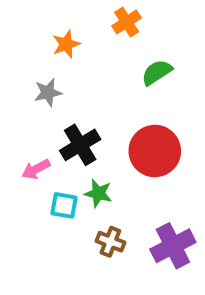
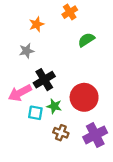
red circle: (155, 151) -> (84, 97), moved
pink arrow: (36, 169) -> (20, 93), size x1.5

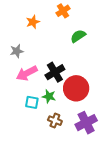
gray star: (27, 51) -> (17, 51), moved
black cross: (44, 80) -> (55, 72), moved
pink arrow: (20, 93) -> (27, 73), moved

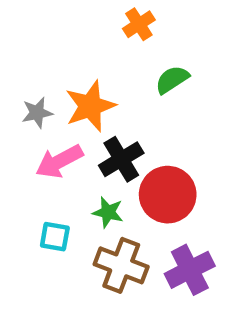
orange star: (33, 22) -> (90, 106), moved, size x1.6
cyan square: (32, 102) -> (55, 237), moved
brown cross: (55, 121) -> (121, 265), size x1.6

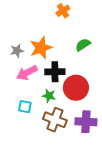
green semicircle: (172, 80) -> (83, 45), moved
black cross: (121, 159) -> (55, 72), turned 30
purple cross: (190, 270) -> (86, 122), turned 30

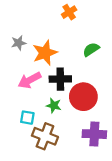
gray star: (17, 51) -> (19, 43), moved
brown cross: (55, 120) -> (45, 136), moved

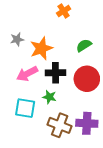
red circle: (83, 97) -> (87, 79), moved
cyan square: (27, 118) -> (25, 108), size x1.5
brown cross: (45, 136) -> (60, 125), moved

